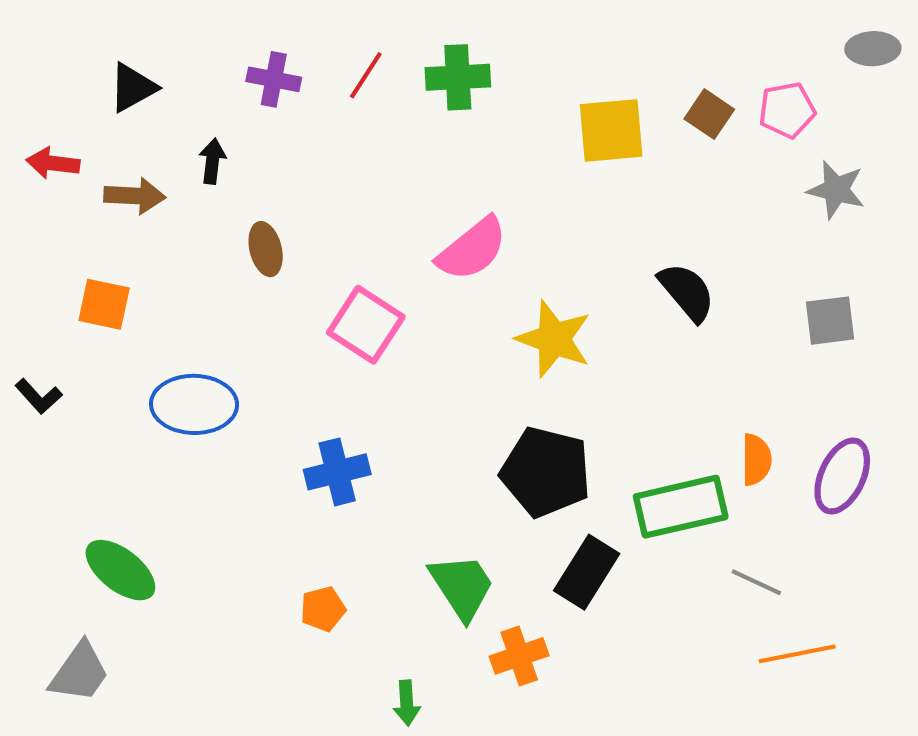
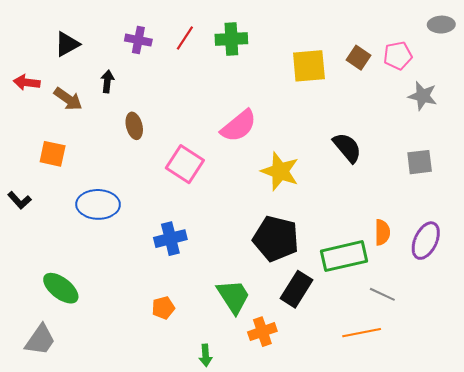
brown arrow: (135, 196) -> (68, 99), turned 32
orange line: (797, 654) -> (362, 333), moved

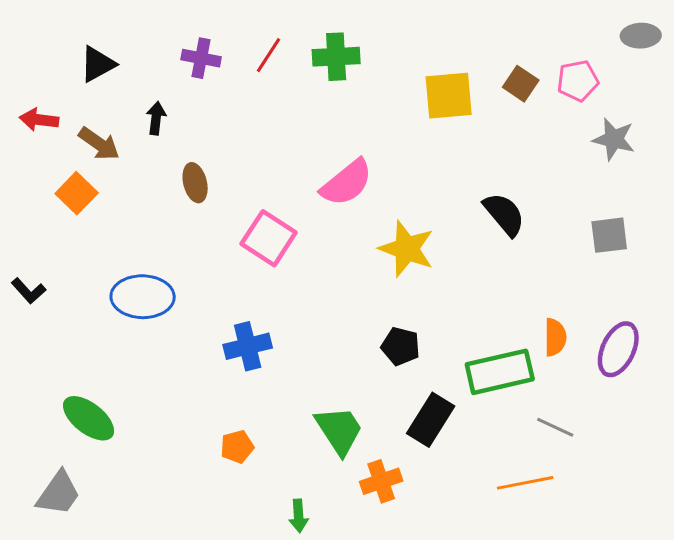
orange square: (53, 154) -> (77, 193), moved, turned 32
black pentagon: (276, 239) -> (401, 346), size x0.6

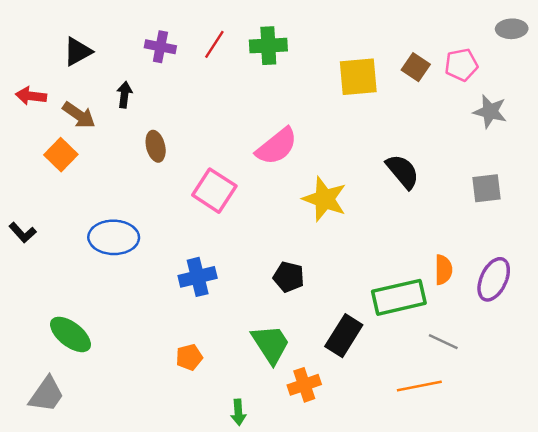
black pentagon: (401, 346) -> (289, 277), moved

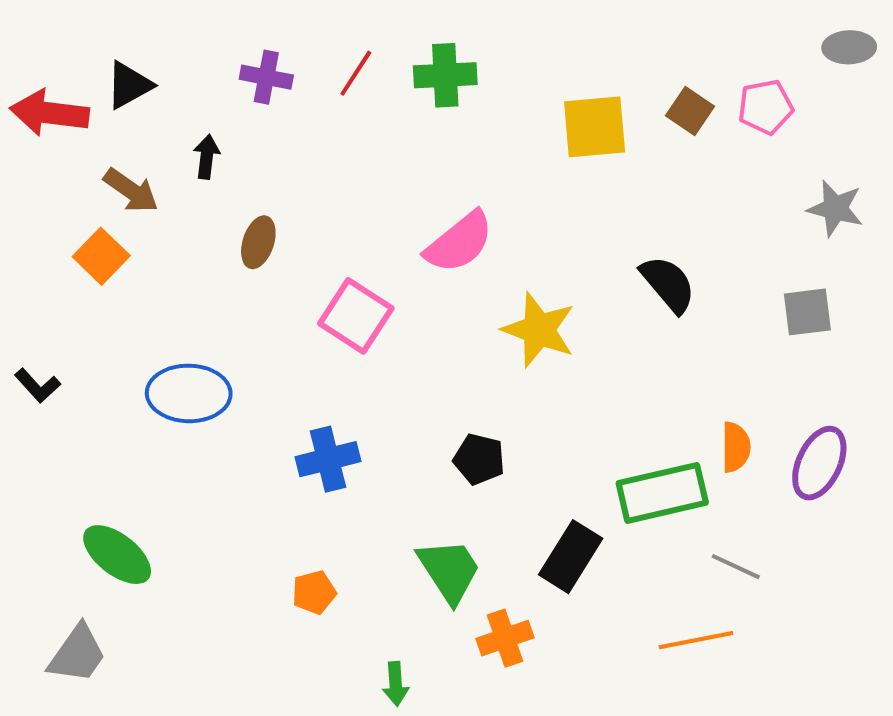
red arrow: (31, 96) -> (49, 113), moved, size x1.5
gray star: (490, 111) -> (835, 208), moved
brown ellipse: (156, 146) -> (258, 242), turned 32

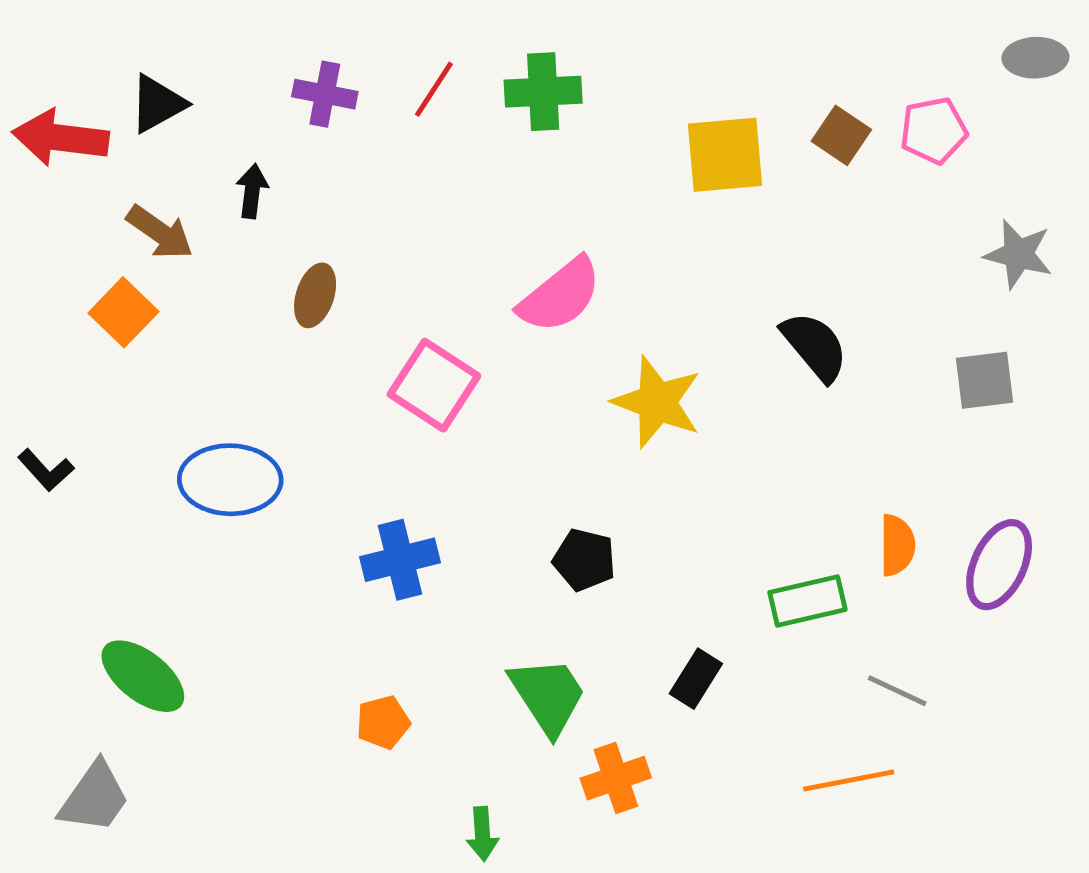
green rectangle: (662, 493) -> (807, 601), size x0.7
black rectangle: (571, 557) -> (696, 679), size x0.7

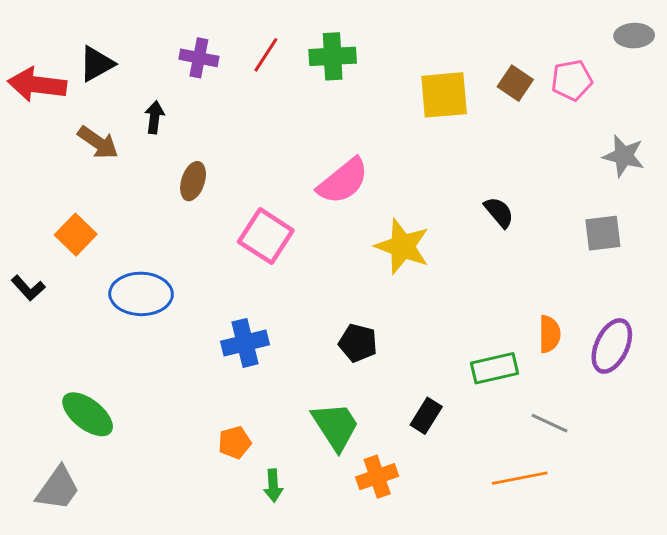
orange square: (123, 312) -> (76, 235), moved
black semicircle: (815, 346) -> (499, 212), size x0.7
green arrow: (482, 834) -> (273, 486), moved

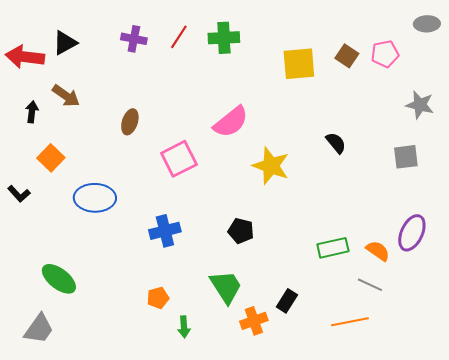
black arrow: (154, 117) -> (32, 112), moved
pink square: (266, 236) -> (179, 159), turned 30
orange semicircle: (549, 334) -> (378, 251), moved, turned -55
black rectangle: (426, 416) -> (287, 301), moved

